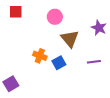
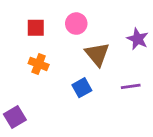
red square: (16, 12) -> (36, 28), moved
orange cross: (40, 56) -> (39, 64), moved

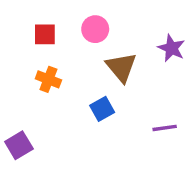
purple line: (131, 86) -> (165, 128), moved

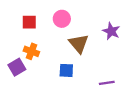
blue square: (102, 109) -> (66, 70), turned 32
purple square: (19, 145) -> (17, 67), moved

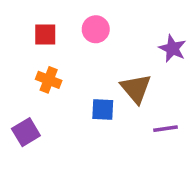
brown triangle: (79, 43) -> (136, 89), moved
purple square: (17, 67) -> (26, 132), moved

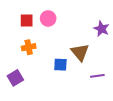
pink circle: (96, 29) -> (48, 18), moved
orange cross: (49, 80) -> (29, 47), turned -32

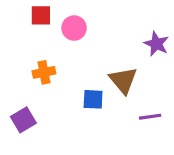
red square: (27, 21) -> (41, 15), moved

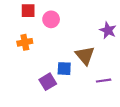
orange cross: (44, 72) -> (25, 42), moved
purple square: (23, 120) -> (48, 82), moved

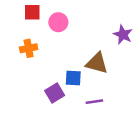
brown triangle: (85, 55) -> (97, 63), turned -35
purple line: (104, 81) -> (94, 102), moved

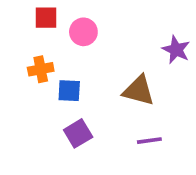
blue square: (73, 78) -> (69, 91), moved
purple line: (94, 102) -> (149, 141), moved

